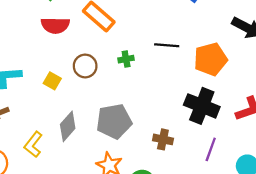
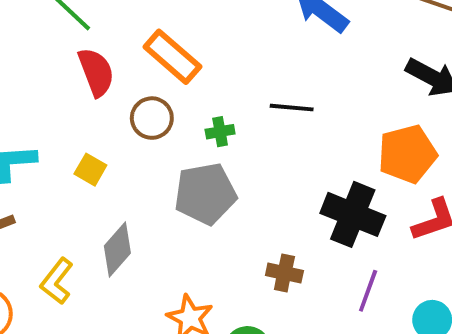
red semicircle: (55, 25) -> (96, 72), turned -112
orange pentagon: (210, 59) -> (407, 154), moved
brown circle: (85, 66) -> (152, 118), moved
gray pentagon: (114, 121) -> (205, 194), moved

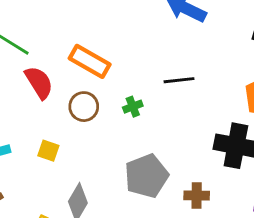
gray pentagon: (205, 194) -> (146, 176), moved

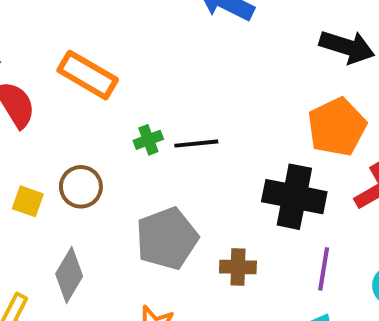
black line: (179, 80) -> (196, 144), moved
brown circle: (84, 107) -> (81, 187), moved

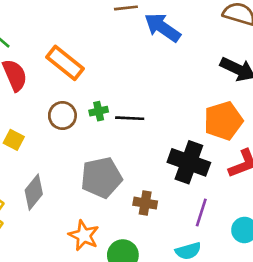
brown circle: (81, 187) -> (62, 116), moved

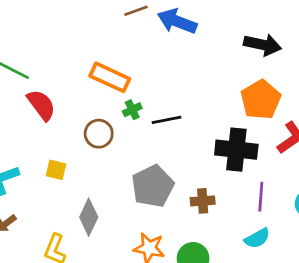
orange rectangle: (65, 63) -> (110, 77), moved
green cross: (99, 111) -> (132, 110), moved

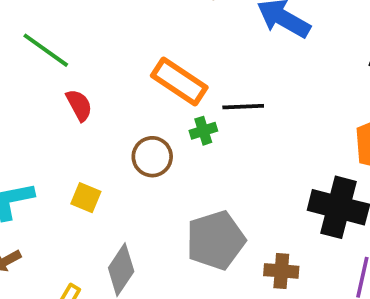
red semicircle: (41, 105) -> (79, 105), size x0.7
black line: (166, 120) -> (243, 107), moved

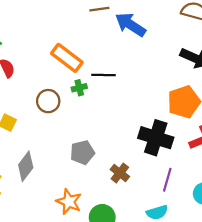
gray pentagon: (216, 240) -> (82, 152), size x0.7
brown cross: (281, 271) -> (120, 173), turned 30

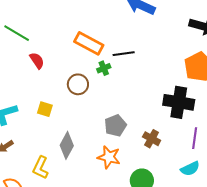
orange star: (69, 202) -> (109, 157), moved

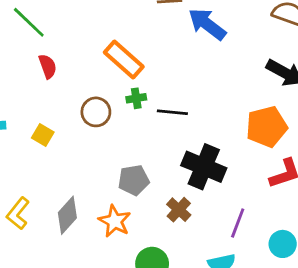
black line: (124, 54) -> (172, 112), moved
black cross: (179, 102) -> (204, 167), moved
gray diamond: (67, 145) -> (67, 215), moved

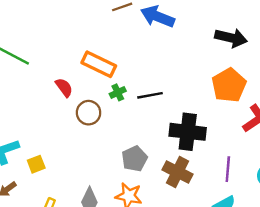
red semicircle: (48, 66) -> (64, 87), moved
yellow square: (43, 135) -> (36, 164), moved, turned -36
brown cross: (179, 210) -> (178, 172), size x1.4

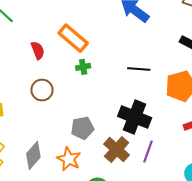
black line: (150, 95) -> (139, 69), moved
brown circle: (89, 113) -> (42, 90), moved
purple line: (228, 169) -> (148, 152), moved

